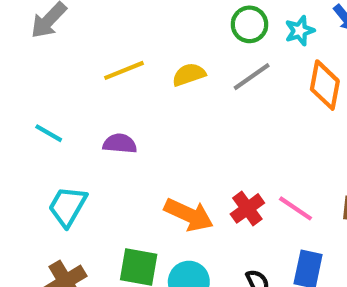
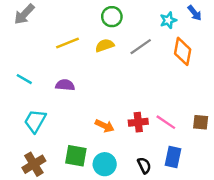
green circle: (249, 24) -> (112, 17), moved
red cross: (247, 208) -> (138, 122), turned 30
orange arrow: (189, 215) -> (105, 126), size x0.7

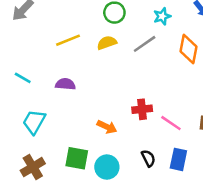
cyan star: (168, 20) -> (162, 16), moved
red cross: (138, 122) -> (142, 109), moved
black semicircle: (144, 165) -> (148, 158), moved

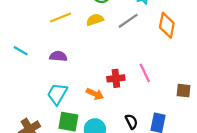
red cross: (142, 109) -> (116, 78), moved
cyan trapezoid: (34, 122) -> (57, 94), moved
pink line: (171, 123) -> (145, 73), moved, turned 30

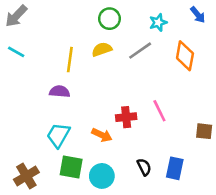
yellow line: (61, 17) -> (70, 60), moved, turned -60
cyan line: (21, 51) -> (16, 52), moved

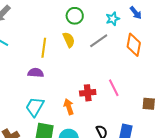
blue arrow: (198, 15) -> (136, 13), moved
yellow semicircle: (102, 49) -> (69, 40), turned 84
orange arrow: (102, 135) -> (69, 107), turned -133

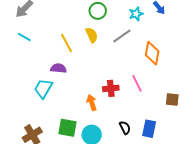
orange diamond: (134, 45) -> (152, 53), moved
yellow line: (44, 48) -> (66, 43), turned -36
cyan trapezoid: (35, 107) -> (43, 88), moved

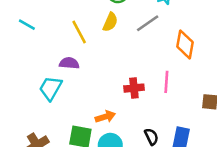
yellow semicircle: (92, 35) -> (110, 22), turned 49
pink line: (137, 83) -> (166, 82), turned 30
orange arrow: (92, 103) -> (105, 117), moved, turned 91

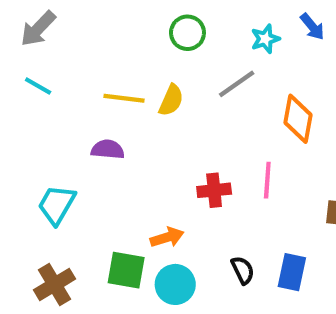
yellow semicircle: (110, 22) -> (171, 100), moved
yellow line: (79, 32) -> (124, 98), turned -55
cyan trapezoid: (51, 88) -> (57, 205), moved

